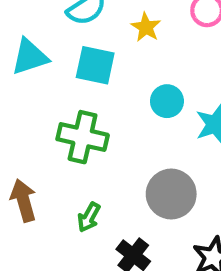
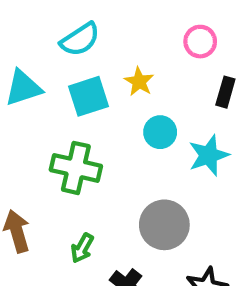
yellow star: (146, 27) -> (139, 82), moved
cyan square: (95, 65) -> (88, 96), turned -30

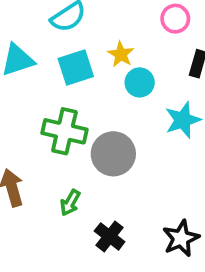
cyan circle: (160, 132) -> (140, 82), moved
gray circle: (164, 225) -> (113, 154), moved

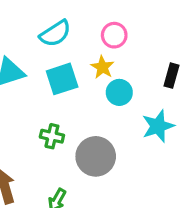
pink circle: (175, 19) -> (114, 35), moved
green cross: (64, 131) -> (52, 136), size x0.6

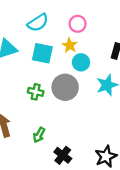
cyan square: (62, 79) -> (42, 53), turned 30
gray circle: (96, 156) -> (65, 87), moved

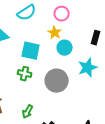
cyan square: (42, 53) -> (31, 51), moved
gray circle: (65, 87) -> (57, 81), moved

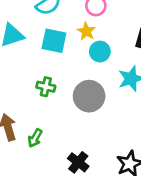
cyan square: (31, 51) -> (54, 41), moved
green arrow: (28, 112) -> (35, 138), moved

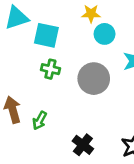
yellow star: (86, 31) -> (91, 14), turned -30
cyan square: (54, 41) -> (46, 35), moved

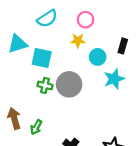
cyan circle: (105, 34) -> (98, 57), moved
gray circle: (94, 79) -> (69, 84), moved

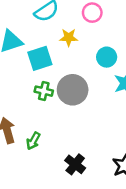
yellow star: (78, 40) -> (69, 37), moved
cyan square: (42, 58) -> (40, 58), turned -30

